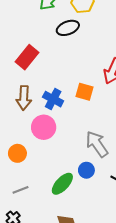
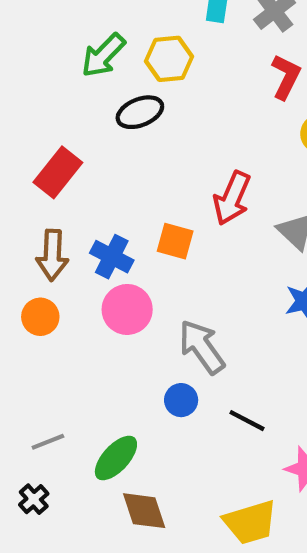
pink circle: (44, 127) -> (127, 309), moved
orange circle: (17, 153) -> (40, 317), moved
green ellipse: (62, 184) -> (116, 458), moved

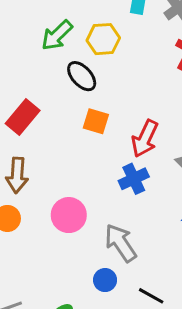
black ellipse: (140, 112) -> (82, 76), turned 68
orange square: (175, 241) -> (96, 121), moved
blue cross: (112, 257) -> (134, 179), moved, turned 36

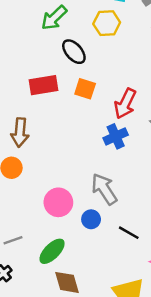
yellow hexagon: (103, 39) -> (107, 23), moved
red rectangle: (23, 117) -> (43, 85), moved, turned 40
pink circle: (69, 215) -> (58, 202), moved

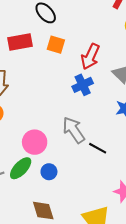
blue circle: (91, 219) -> (49, 172), moved
black line: (129, 233) -> (98, 148), moved
green ellipse: (52, 251) -> (21, 168), moved

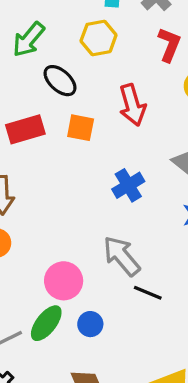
red arrow: (90, 57) -> (132, 105), moved, turned -35
black line: (98, 148) -> (148, 293), moved

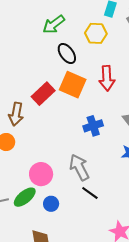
orange square: (81, 128) -> (73, 85), size x1.5
red rectangle: (25, 129) -> (43, 94), moved, turned -40

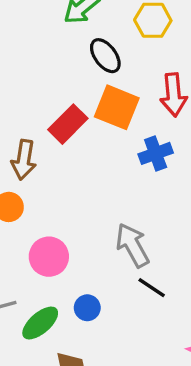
blue cross: (93, 126) -> (156, 153), moved
pink circle: (41, 174) -> (49, 257), moved
green ellipse: (25, 197) -> (40, 323), moved

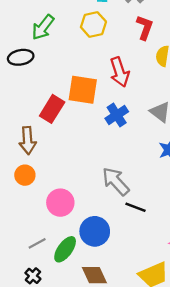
black ellipse: (105, 56) -> (21, 57), moved, turned -50
blue circle: (87, 308) -> (95, 231), size x1.6

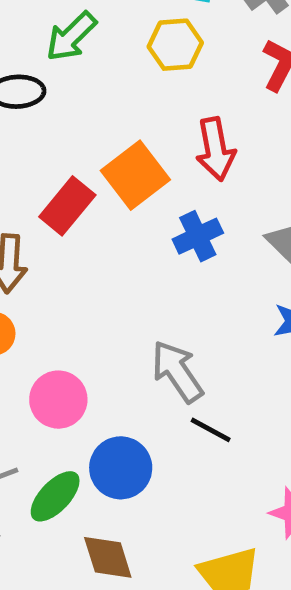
orange square: (83, 90) -> (135, 175), turned 36

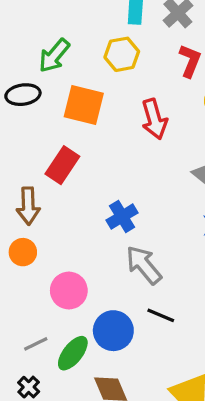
orange square: (135, 175) -> (84, 105), moved, turned -33
blue cross: (198, 236) -> (122, 216), moved
black line: (211, 430) -> (161, 315), moved

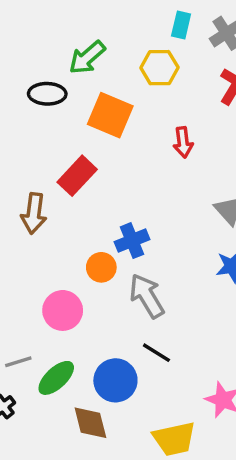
red arrow: (154, 119) -> (183, 142), size x0.7
orange circle: (23, 252) -> (101, 267), moved
blue circle: (113, 331) -> (115, 380), moved

